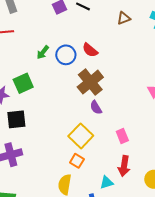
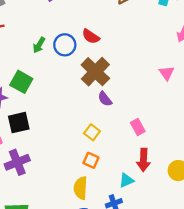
green square: (23, 83) -> (21, 82), turned -30
yellow square: (81, 136) -> (92, 132), size x0.6

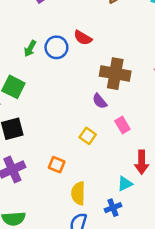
brown cross: (95, 72) -> (115, 74), moved, turned -32
pink rectangle: (138, 127) -> (122, 125), moved
orange square: (91, 160) -> (57, 165), moved

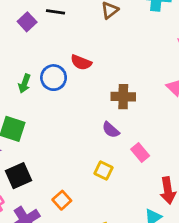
brown cross: (115, 74) -> (123, 97), size x0.7
orange square: (57, 165) -> (62, 200), moved, turned 35

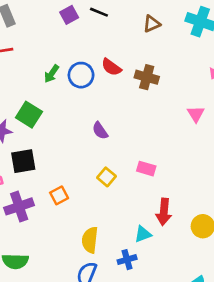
brown cross: (123, 97) -> (147, 77), moved
purple semicircle: (111, 130) -> (100, 131), moved
pink rectangle: (140, 153) -> (146, 169), turned -48

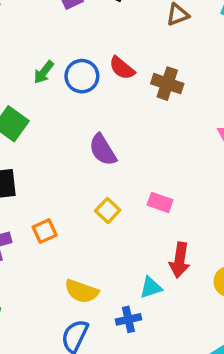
purple semicircle: (100, 131) -> (103, 150), size x1.4
yellow semicircle: (90, 240) -> (82, 291), turned -80

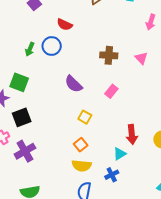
red semicircle: (122, 68) -> (65, 25), moved
brown cross: (167, 84) -> (109, 55), moved
pink rectangle: (160, 202) -> (111, 91), moved, turned -56
orange square: (45, 231) -> (81, 145), moved

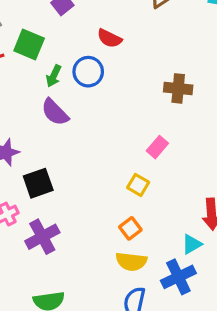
green square: (19, 82) -> (29, 45), moved
purple semicircle: (74, 84) -> (55, 112), moved
pink rectangle: (111, 91) -> (157, 147), moved
blue cross: (112, 175) -> (178, 277), size x1.5

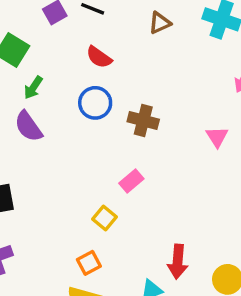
blue circle: (88, 72) -> (95, 103), moved
brown cross: (178, 88) -> (143, 121), moved

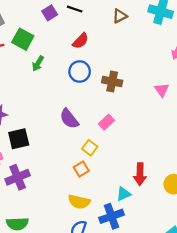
red semicircle: (99, 57) -> (80, 41), turned -78
purple semicircle: (28, 126) -> (69, 119), moved
orange square: (89, 263) -> (81, 169), moved

